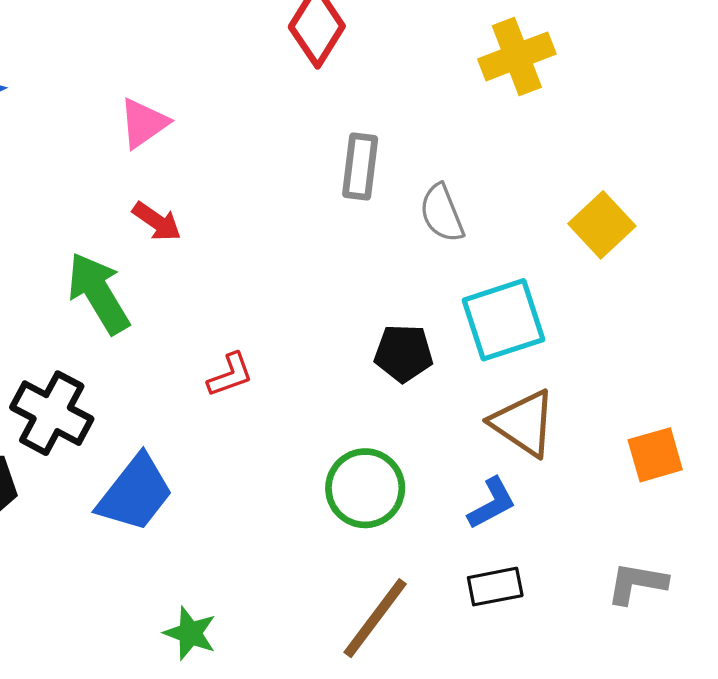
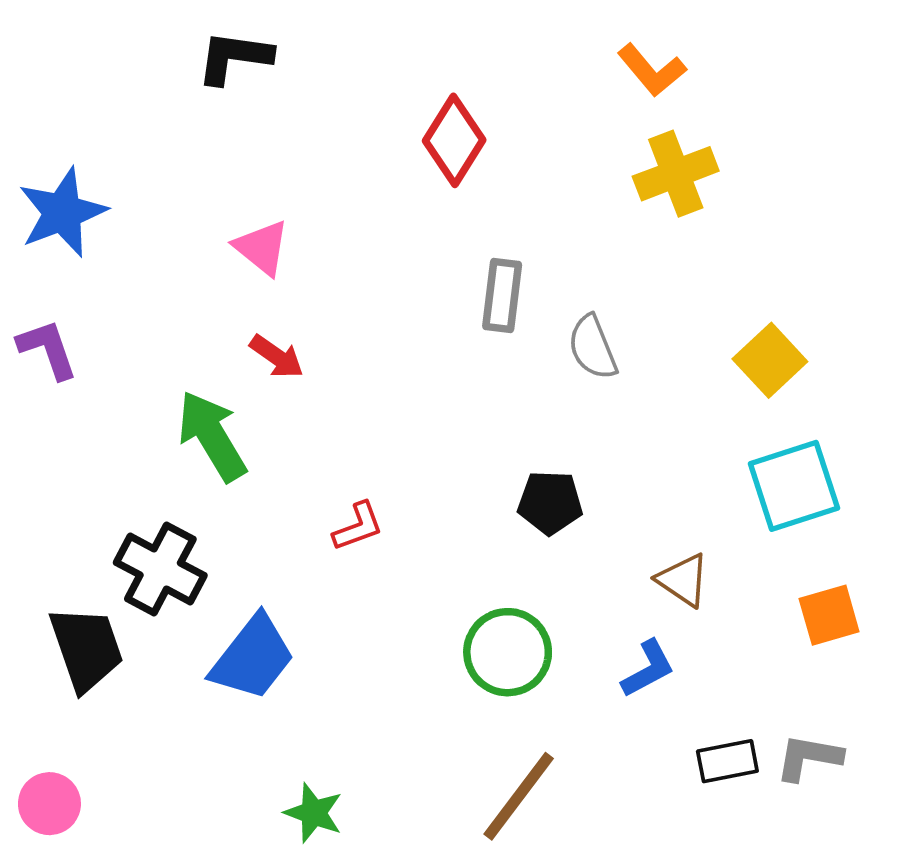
pink triangle: (143, 123) -> (262, 248), turned -46
cyan square: (504, 320) -> (794, 486), moved
brown triangle: (524, 423) -> (683, 580), size x0.7
black rectangle: (495, 587) -> (727, 761), moved

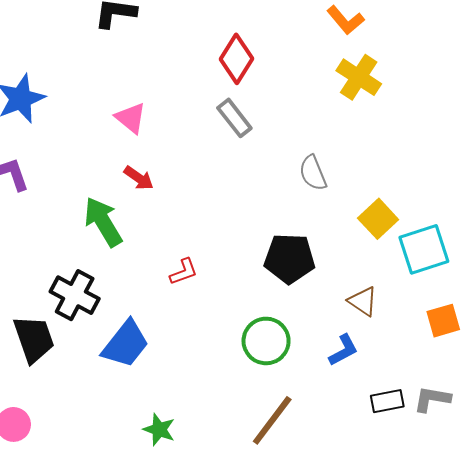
yellow cross: (676, 174) -> (359, 77), turned -36
gray rectangle: (502, 296) -> (234, 118), moved, turned -45
yellow square: (770, 360) -> (378, 219), moved
black pentagon: (550, 503) -> (289, 258), size x1.4

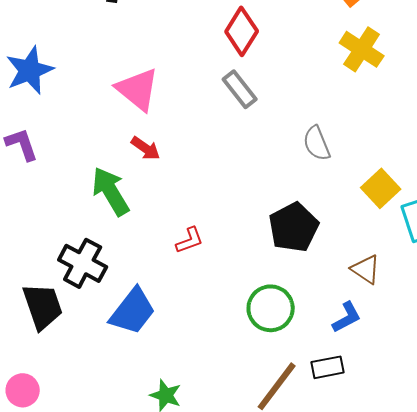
pink triangle: (131, 118) -> (138, 89), size x1.4
black pentagon: (289, 258) -> (294, 227), turned -30
black rectangle: (387, 401) -> (328, 367), moved

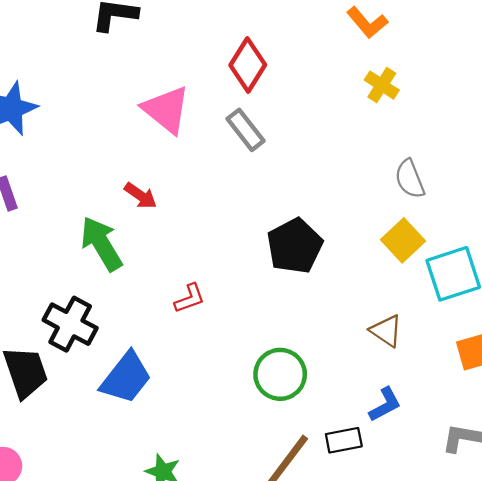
yellow cross: (362, 49) -> (382, 85), size x0.7
pink triangle: (138, 89) -> (166, 110), moved
gray semicircle: (317, 143) -> (410, 179), moved
black pentagon: (294, 227) -> (295, 246), moved
blue L-shape: (347, 317) -> (385, 405), moved

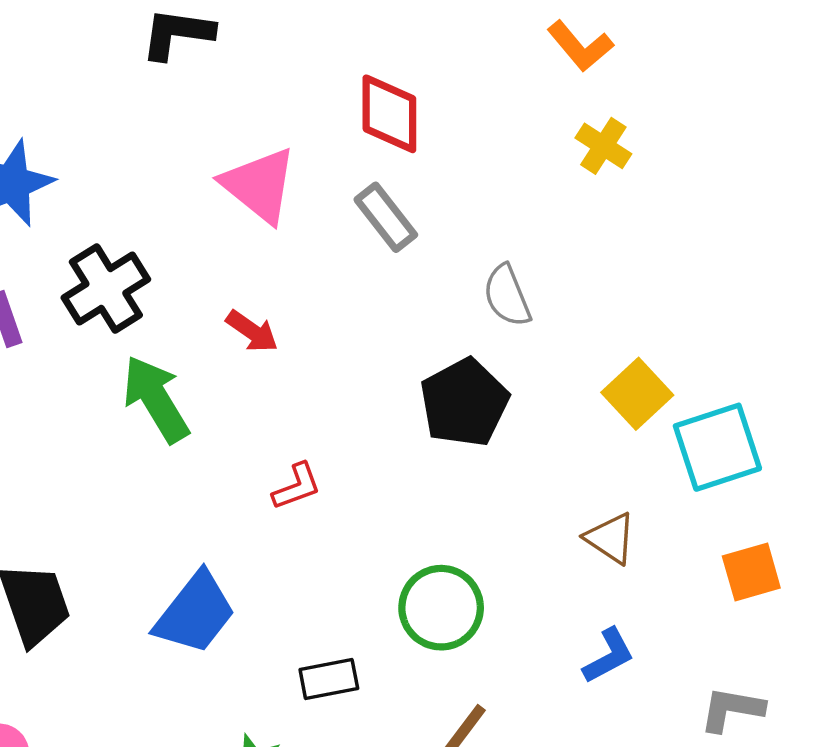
red diamond: (248, 65) -> (389, 114), turned -32
gray semicircle: (410, 179) -> (507, 296), moved
red arrow: (141, 196) -> (252, 331), moved
black cross: (70, 324) -> (106, 289), moved, turned 30
black rectangle: (344, 440) -> (329, 679), moved

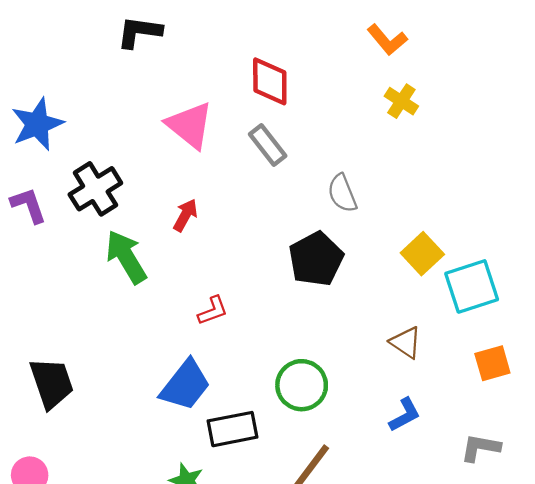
red arrow: (252, 331) -> (185, 215), turned -96
blue trapezoid: (195, 613) -> (185, 385), moved
black rectangle: (329, 679) -> (233, 429), size x1.4

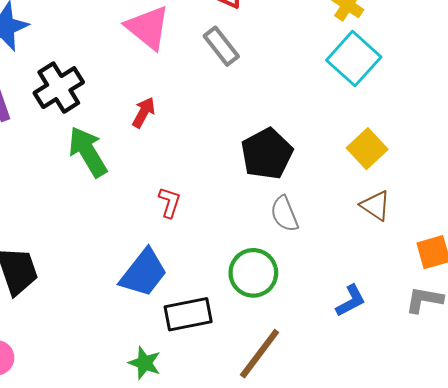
gray semicircle: (342, 193) -> (284, 214), moved
cyan square: (472, 286) -> (354, 59), moved, turned -30
red L-shape: (213, 311) -> (170, 202), turned -52
brown triangle: (406, 342) -> (375, 206), moved
gray L-shape: (480, 448) -> (424, 300), moved

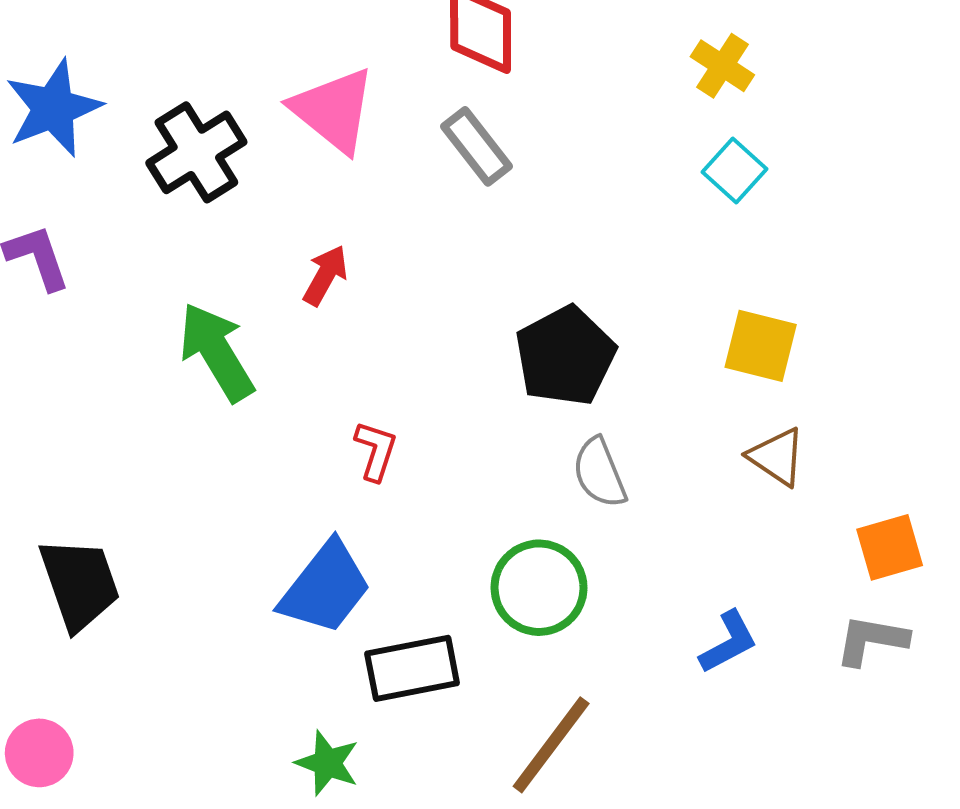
cyan square: (354, 59) -> (734, 171), size x0.6
black cross: (59, 88) -> (196, 152), moved
yellow square: (367, 149) -> (761, 346), turned -33

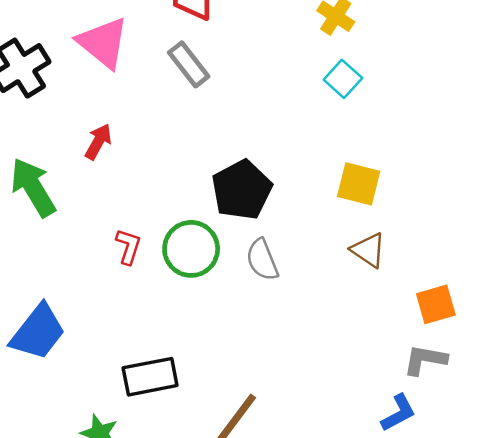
blue trapezoid: (325, 588) -> (38, 332), moved
green circle: (539, 588) -> (191, 249), moved
blue L-shape: (728, 642) -> (398, 413), moved

